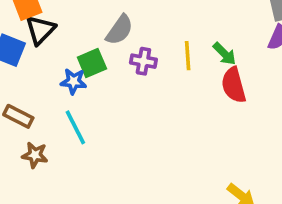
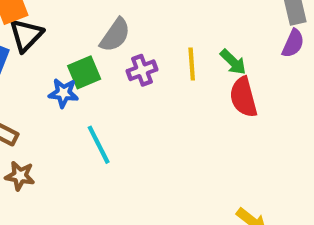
purple cross: (143, 61) -> (142, 70), turned -30
cyan line: (75, 127) -> (99, 145), moved

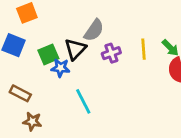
black triangle: (26, 35) -> (75, 49), moved
green square: (84, 72) -> (48, 54), moved

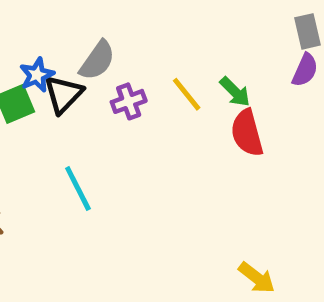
yellow line: (144, 49) -> (187, 94), turned -35
blue star: (60, 68) -> (37, 75), moved, turned -30

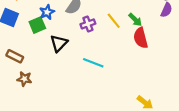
black triangle: (63, 94) -> (59, 43), moved
cyan line: (78, 188) -> (93, 63), moved, turned -42

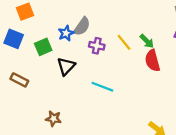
blue star: (47, 12) -> (66, 33), moved
purple cross: (88, 24) -> (97, 46), turned 32
brown star: (24, 79) -> (53, 119), moved

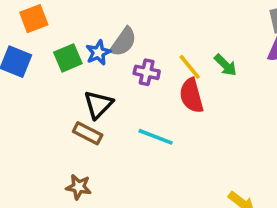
green square: (43, 47) -> (68, 58), moved
red semicircle: (152, 61) -> (191, 96), moved
brown rectangle: (19, 80) -> (88, 133), moved

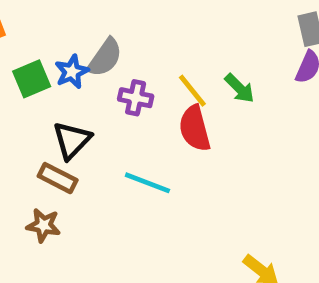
brown star: (79, 187) -> (43, 225), moved

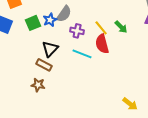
cyan line: (147, 183) -> (82, 54), moved

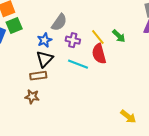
blue star: (50, 20) -> (45, 40), moved
green square: (33, 23) -> (14, 26), moved
brown rectangle: (44, 65) -> (38, 76), turned -35

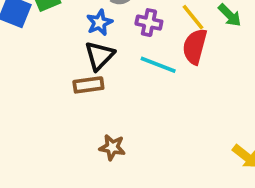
red semicircle: (99, 54) -> (195, 46), turned 30
brown star: (32, 97) -> (112, 147), moved

